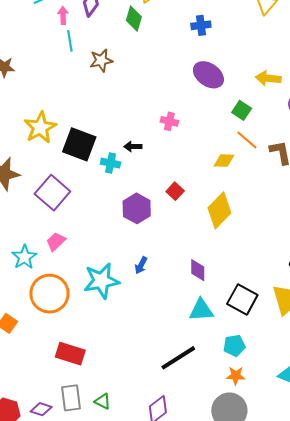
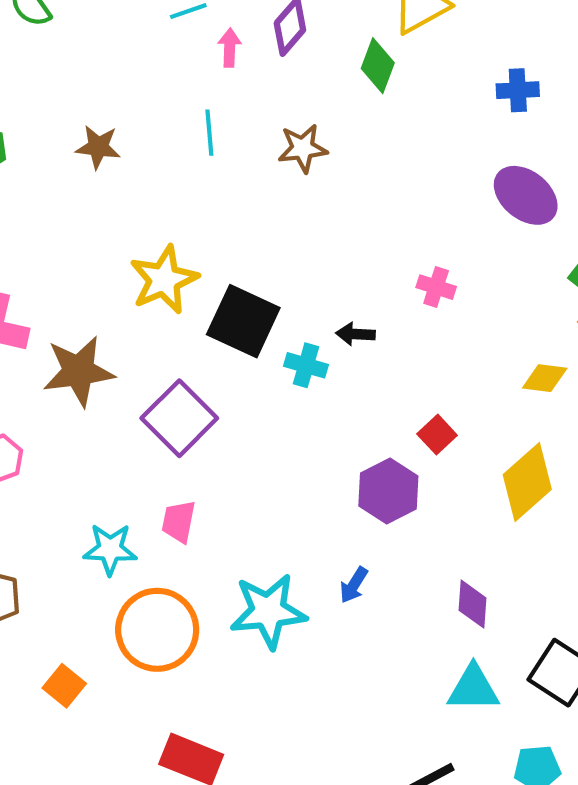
cyan line: (70, 41) -> (209, 133), moved
purple hexagon: (137, 208) -> (388, 491), moved
pink trapezoid: (56, 242) -> (179, 522), turned -40
cyan star: (24, 257) -> (110, 549), turned 30

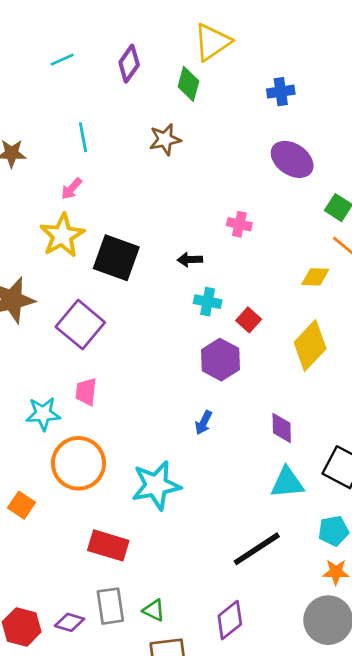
pink arrow: (230, 48) -> (71, 189), moved, turned -135
brown star: (303, 148) -> (165, 139), moved
cyan cross: (306, 365) -> (208, 302), moved
cyan star: (268, 611) -> (156, 485), moved

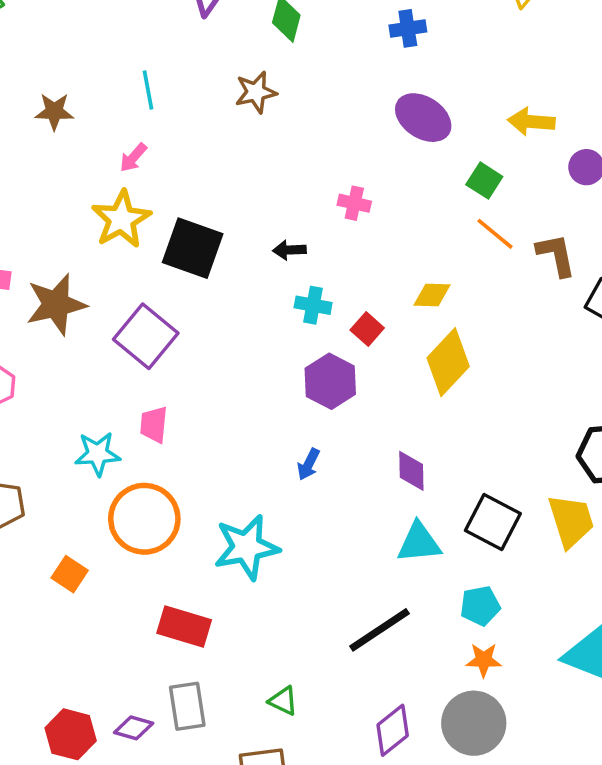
yellow diamond: (315, 277) -> (432, 295), moved
green triangle: (154, 610) -> (283, 701), moved
purple diamond: (230, 620) -> (393, 730), moved

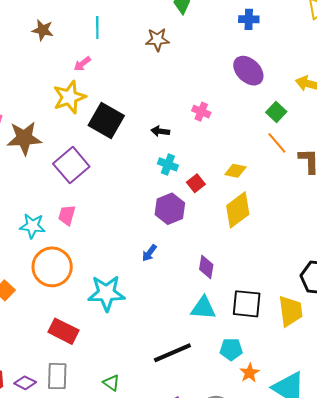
black square: (493, 522) -> (247, 304), turned -32
orange star: (484, 660) -> (250, 373), moved, turned 30

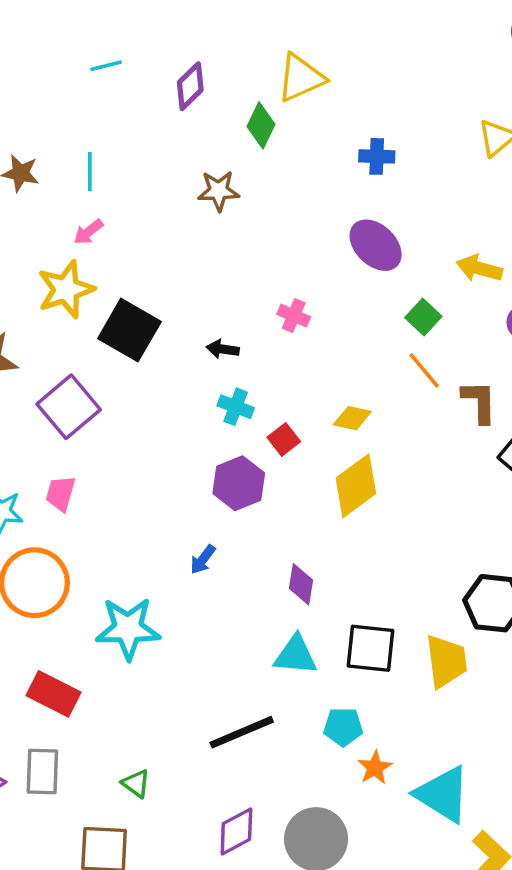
cyan line: (97, 28) -> (90, 172), moved

